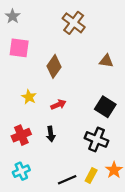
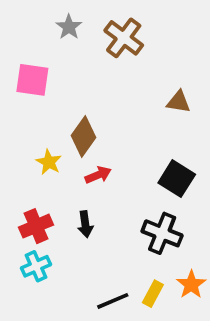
gray star: (13, 16) -> (69, 27), moved
brown diamond: (54, 66) -> (83, 137), moved
cyan cross: (21, 171) -> (36, 266), moved

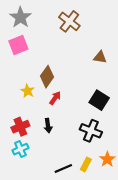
gray star: (69, 27) -> (20, 17), moved, size x1.5
pink square: (32, 80) -> (18, 45), turned -30
red arrow: (98, 175) -> (55, 98), turned -32

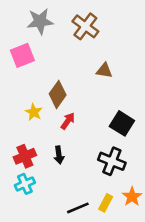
gray star: (20, 17) -> (40, 21), moved, turned 30
brown triangle: (100, 57) -> (104, 71), moved

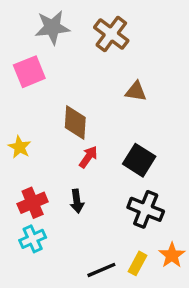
brown diamond: (58, 94) -> (75, 122), turned -32
yellow star: (34, 112) -> (19, 147), moved
black square: (122, 123) -> (139, 160), moved

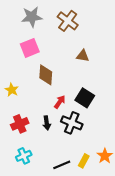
pink square: (29, 72) -> (30, 48), moved
red arrow: (88, 157) -> (60, 102), moved
black cross: (146, 209) -> (72, 123), moved
cyan cross: (33, 239) -> (24, 156), moved

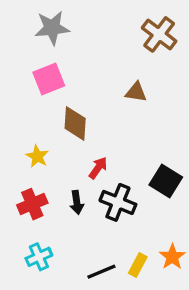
brown cross: (68, 21) -> (159, 34), moved
yellow star: (12, 90) -> (37, 156), moved
black square: (85, 98) -> (166, 181), moved

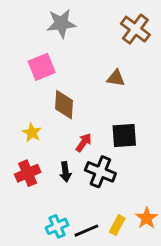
gray star: (52, 28) -> (61, 23), moved
black square: (166, 181) -> (124, 135), moved, turned -36
cyan cross: (39, 257) -> (57, 226), moved

